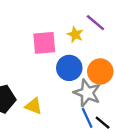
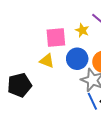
yellow triangle: (34, 106) -> (47, 61), moved

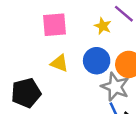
pink square: (56, 37) -> (54, 25), moved

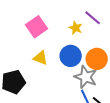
pink square: (54, 25) -> (36, 27), turned -30

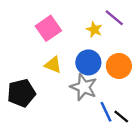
gray star: (86, 77) -> (84, 87), moved

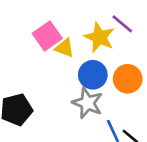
yellow star: (94, 30) -> (99, 37), size x1.6
yellow triangle: (53, 65) -> (65, 48), moved

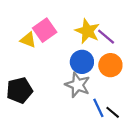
purple line: (122, 24) -> (106, 37), moved
yellow triangle: (65, 48) -> (28, 40), moved

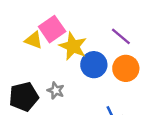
yellow star: (87, 31) -> (73, 46), moved
gray star: (78, 85) -> (56, 90), moved, size x0.6

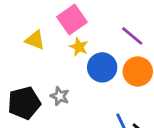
pink square: (52, 29) -> (72, 20), moved
yellow star: (73, 46) -> (79, 47), size x0.6

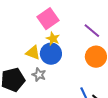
yellow triangle: (35, 40) -> (33, 53), moved
blue circle: (102, 67) -> (51, 54), moved

